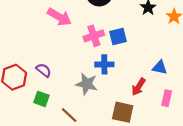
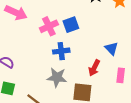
blue triangle: (160, 68) -> (111, 48), turned 40
gray star: (87, 84) -> (57, 77), moved

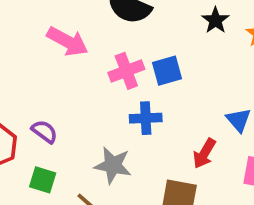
gray star: (57, 77) -> (113, 165), moved

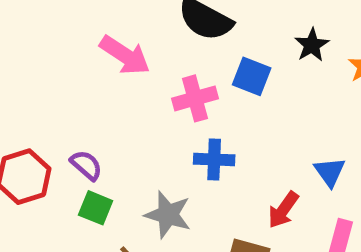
blue square: (167, 71) -> (252, 76), moved, turned 32
green square: (43, 180) -> (96, 208), moved

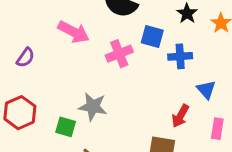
blue cross: (214, 159) -> (180, 56), moved
purple semicircle: (86, 165) -> (25, 58), moved, turned 90
gray star: (168, 215) -> (93, 107), moved

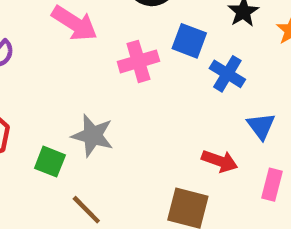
blue cross: (180, 56) -> (227, 74), turned 30
red arrow: (180, 116) -> (220, 161), turned -105

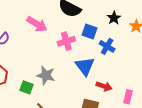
blue triangle: (261, 126) -> (85, 66), moved, size x1.5

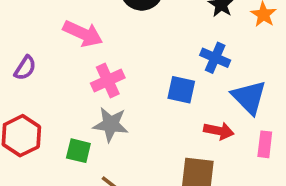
blue square: (89, 32) -> (181, 90), moved
pink cross: (66, 41) -> (108, 81), moved
blue triangle: (85, 66) -> (249, 97), moved

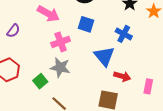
blue square: (181, 90) -> (86, 24), moved
blue triangle: (249, 97) -> (104, 56), moved
green square: (78, 151) -> (40, 81), turned 32

